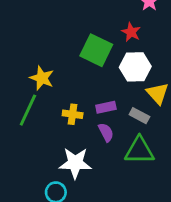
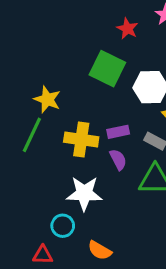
red star: (131, 32) -> (127, 29), moved
yellow cross: (73, 114) -> (81, 140), size x1.5

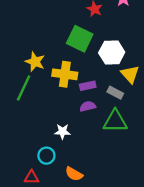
yellow cross: (81, 140) -> (65, 74), moved
purple semicircle: (118, 160) -> (88, 106), turned -77
white star: (84, 193) -> (62, 132), size x0.6

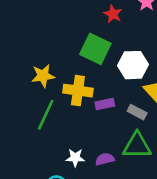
yellow star: (35, 62) -> (43, 76), turned -30
green line: (24, 88) -> (46, 115), moved
purple semicircle: (88, 106) -> (105, 159), moved

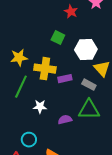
green square: (95, 49) -> (58, 38), size x0.6
white star: (75, 158) -> (40, 107), moved

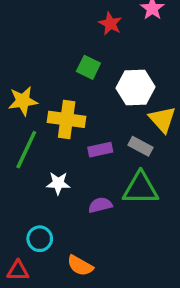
purple rectangle: (65, 79) -> (100, 150), moved

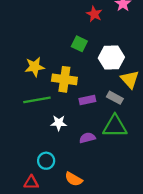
green line: (26, 150) -> (37, 100), turned 55

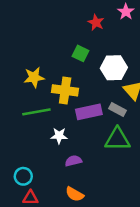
purple rectangle: (87, 100) -> (89, 112), size x1.5
purple semicircle: (87, 138) -> (73, 161), moved
cyan circle: (46, 161) -> (23, 176), moved

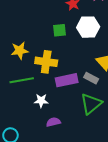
green square: (81, 53) -> (59, 30), turned -32
white hexagon: (114, 68) -> (88, 27), moved
green triangle: (117, 139) -> (91, 104), turned -40

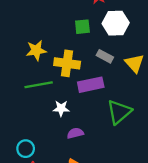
gray rectangle: (91, 78) -> (105, 56), moved

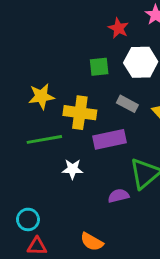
purple semicircle: (75, 133) -> (118, 196), moved

